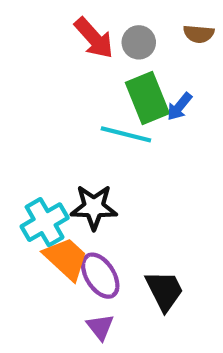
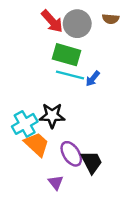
gray circle: (139, 42) -> (77, 24), size x1.5
green rectangle: (147, 98) -> (66, 55), moved, turned -52
blue arrow: (179, 107) -> (93, 79), moved
purple ellipse: (100, 276) -> (71, 154), moved

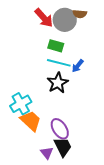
brown semicircle: (111, 19) -> (80, 14), moved
green rectangle: (66, 55) -> (56, 46), size x0.7
black star: (52, 116) -> (58, 83), moved, turned -30
black trapezoid: (92, 162) -> (63, 147), moved

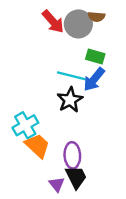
green rectangle: (56, 46) -> (95, 56), moved
blue arrow: (78, 66) -> (94, 79), size x1.5
purple ellipse: (60, 129) -> (72, 155), turned 30

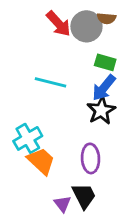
cyan line: (71, 76) -> (50, 82), moved
black star: (70, 100) -> (101, 110), moved
purple ellipse: (72, 155) -> (90, 158), moved

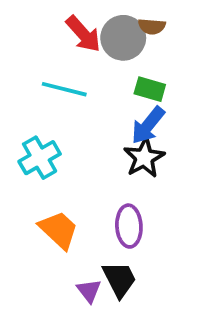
cyan line: (50, 82) -> (64, 89), moved
cyan cross: (28, 138) -> (40, 158), moved

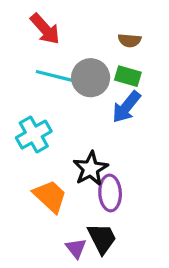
brown semicircle: (152, 26) -> (130, 40), moved
red arrow: (83, 34) -> (45, 29), moved
gray circle: (123, 38) -> (91, 78), moved
black star: (144, 158) -> (91, 169), moved

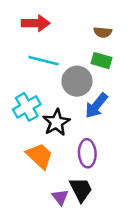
red arrow: (45, 29) -> (36, 23), turned -48
gray circle: (91, 78) -> (77, 81), moved
blue arrow: (126, 107) -> (96, 106), moved
black star: (91, 169) -> (56, 122), moved

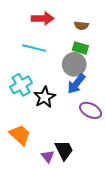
red arrow: (36, 23) -> (43, 18), moved
gray circle: (77, 81) -> (74, 64), moved
purple ellipse: (87, 153) -> (91, 110), moved, turned -60
orange trapezoid: (40, 156) -> (20, 135), moved

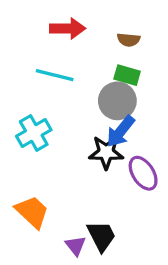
black star: (45, 97) -> (106, 152), moved, turned 30
purple ellipse: (91, 110) -> (143, 173), turned 30

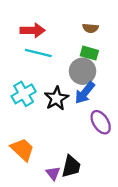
red arrow: (67, 28) -> (33, 30), moved
black star: (106, 152) -> (56, 98), moved, turned -30
black trapezoid: (101, 236) -> (71, 166), turned 40

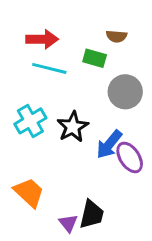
green rectangle: (89, 53) -> (95, 58), moved
gray circle: (83, 71) -> (125, 92), moved
blue arrow: (85, 93) -> (109, 144), moved

